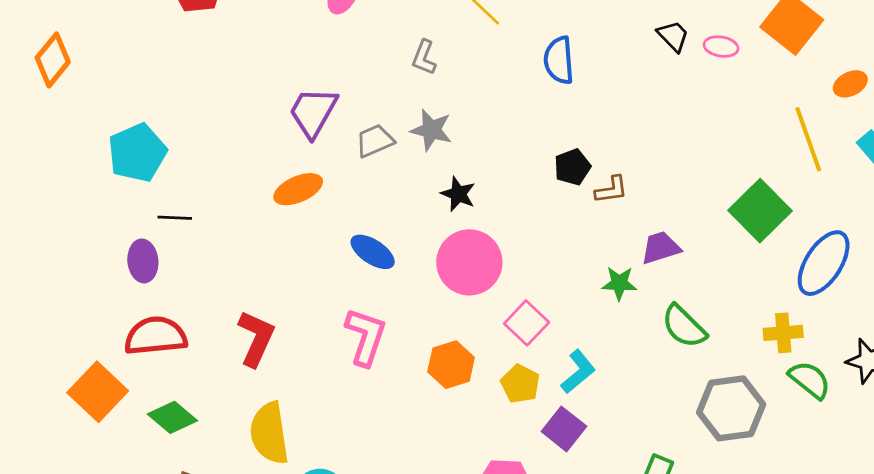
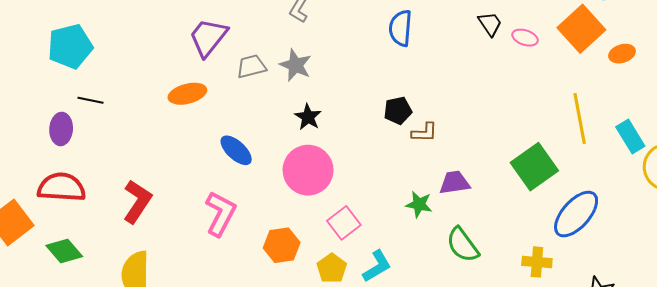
orange ellipse: (850, 84) -> (622, 54), moved

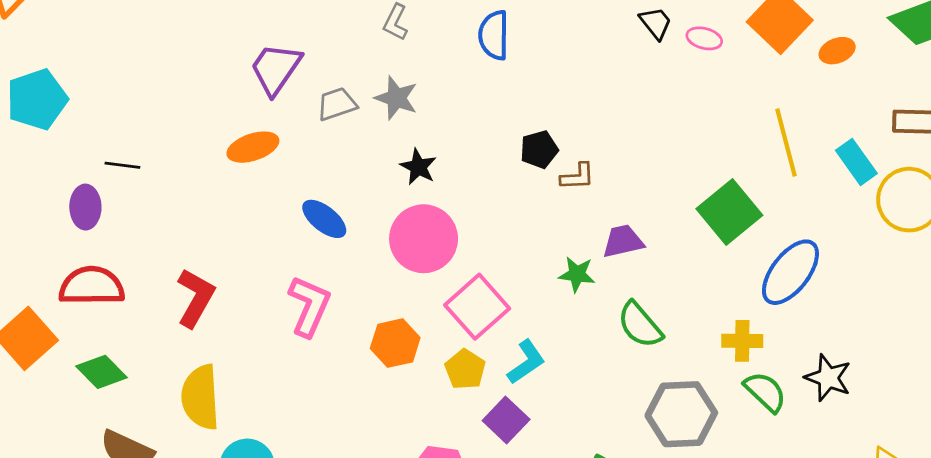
blue semicircle: (401, 28) -> (494, 35), moved
cyan pentagon: (70, 46) -> (37, 99), moved
pink square: (344, 223) -> (477, 307), size x1.4

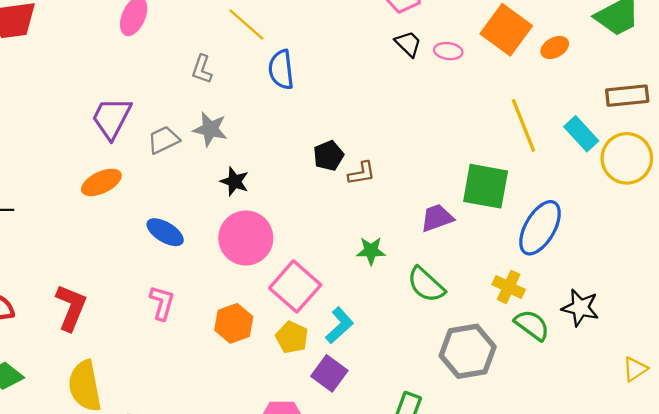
green square: (729, 212) -> (486, 186), turned -33
purple trapezoid: (623, 241) -> (437, 218), moved
pink L-shape: (309, 306) -> (162, 303), size x0.7
yellow cross: (742, 341) -> (509, 287), turned 32

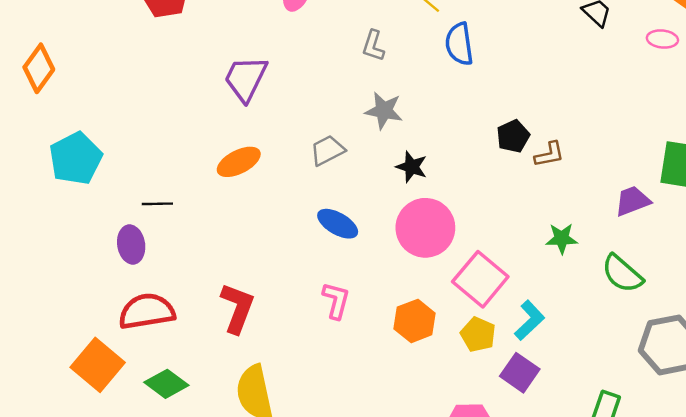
pink ellipse: (448, 51) -> (662, 39), moved
purple trapezoid: (112, 118) -> (246, 79), moved
gray trapezoid: (164, 140) -> (328, 150), moved
orange ellipse: (101, 182) -> (239, 162), moved

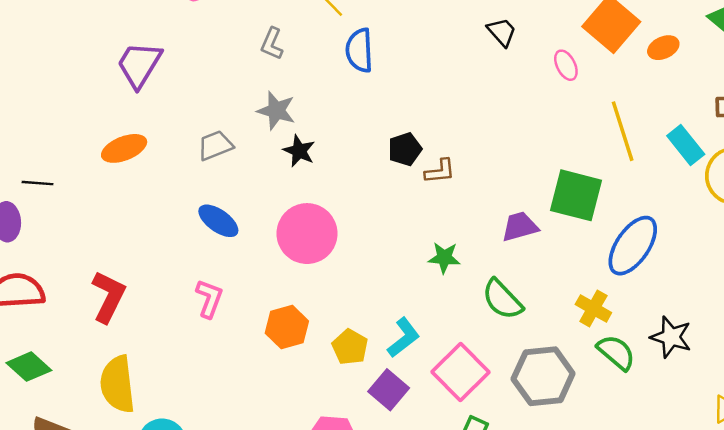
pink ellipse: (662, 39) -> (566, 65), turned 52
black star: (412, 167) -> (299, 151), moved
pink square: (480, 279) -> (460, 372), moved

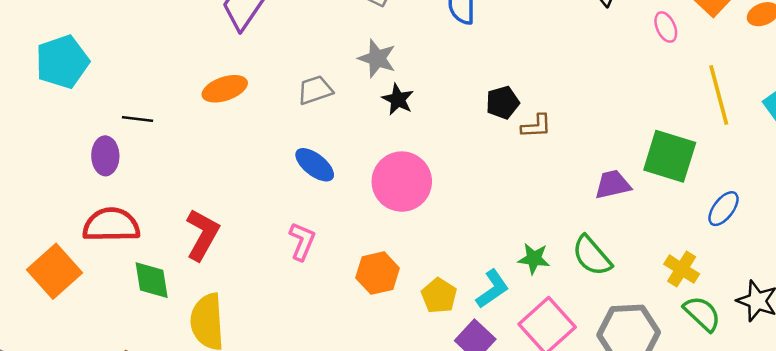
blue ellipse: (633, 246) -> (723, 209), size x0.6
green star: (444, 258) -> (534, 259), moved
green diamond: (29, 367) -> (152, 280), moved, turned 36

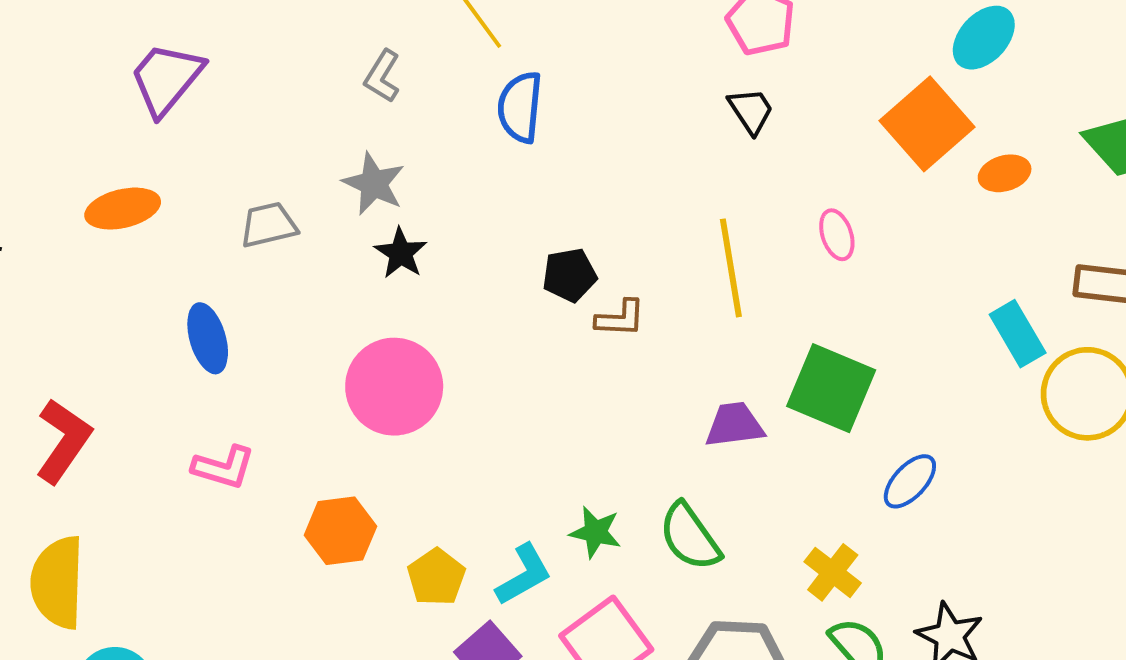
pink ellipse: (666, 27) -> (837, 235), moved
yellow line: (719, 95) -> (731, 268), moved
blue ellipse: (315, 165) -> (208, 338), moved, turned 30
pink L-shape: (302, 241) -> (224, 467), turned 78

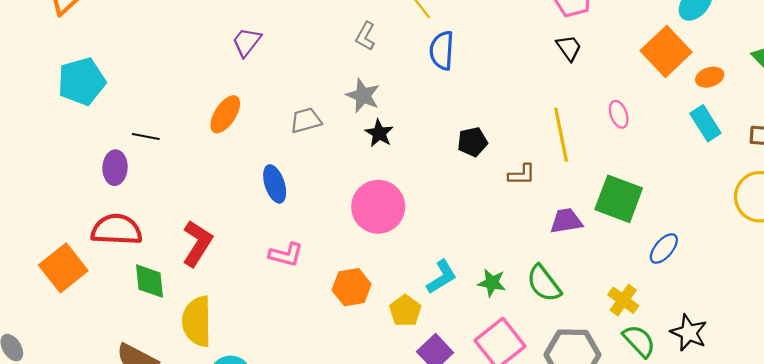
purple trapezoid: (166, 79) -> (247, 42), size x0.7
orange ellipse: (123, 209) -> (225, 114), turned -42
brown L-shape: (620, 318) -> (522, 175), moved
cyan rectangle: (1018, 334) -> (705, 123), moved
cyan L-shape: (524, 575) -> (442, 277), moved

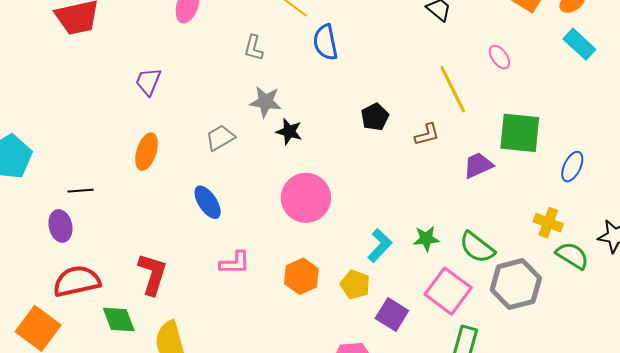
green semicircle: (544, 283) -> (477, 247), moved

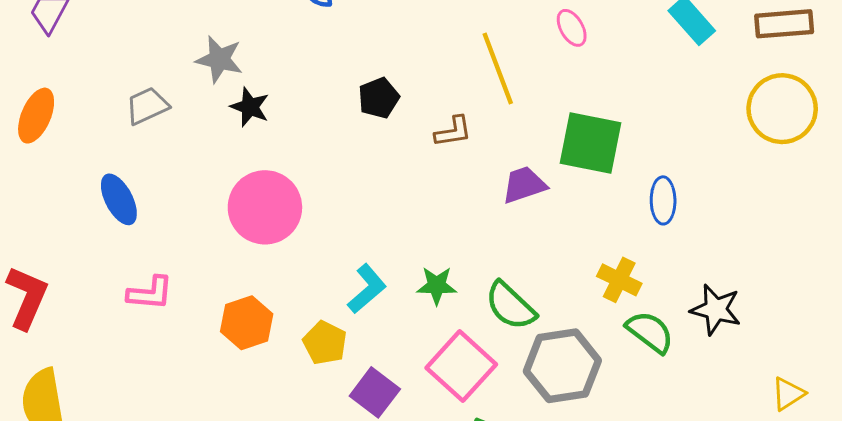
blue ellipse: (572, 167) -> (663, 200), turned -32

